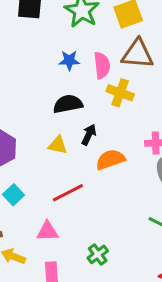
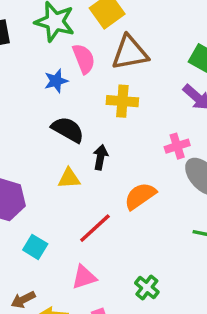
pink semicircle: (102, 65) -> (84, 59), moved
black semicircle: (68, 104) -> (68, 130), turned 56
orange semicircle: (110, 159) -> (140, 196), moved

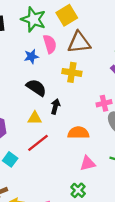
orange semicircle: (140, 196) -> (78, 133), turned 30
red line: (95, 228) -> (38, 143), moved
pink triangle: (84, 277) -> (88, 163), moved

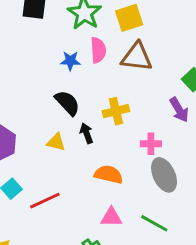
yellow cross: (72, 72) -> (116, 111), moved, turned -36
black arrow: (55, 107) -> (87, 133), turned -48
red line: (38, 143) -> (45, 201), moved

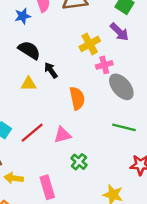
yellow cross: (116, 111) -> (90, 44), moved
orange semicircle: (109, 174) -> (77, 98), turned 80
pink triangle: (111, 217) -> (62, 135), moved

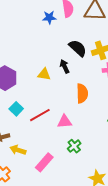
black semicircle: (29, 50) -> (78, 48), moved
pink rectangle: (47, 187) -> (44, 162), turned 48

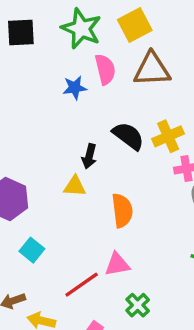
black arrow: (65, 66) -> (89, 156), moved, turned -136
orange semicircle: (82, 93) -> (122, 211), moved
red line: (40, 115) -> (82, 285), moved

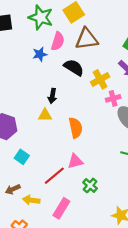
pink semicircle: (105, 69) -> (58, 41), turned 36
black semicircle: (128, 136) -> (74, 67), moved

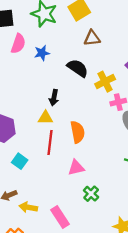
brown triangle: (87, 39) -> (92, 38), size x0.7
pink semicircle: (58, 41) -> (18, 44), moved
red line: (54, 176) -> (50, 142), moved, turned -45
pink rectangle: (61, 208) -> (60, 217), turned -66

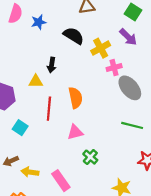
yellow triangle: (45, 118) -> (36, 81), moved

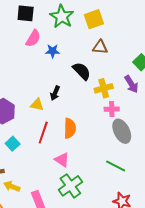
pink triangle: (75, 132) -> (62, 160), turned 35
green cross: (90, 157) -> (70, 186), size x1.6

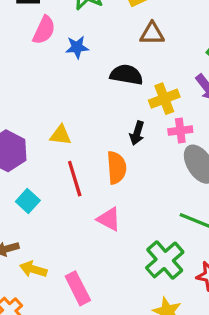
black semicircle: (82, 71) -> (126, 75), turned -30
black arrow: (55, 93) -> (137, 133), moved
red line: (43, 133) -> (75, 179), turned -30
green cross: (70, 186) -> (165, 260), moved

